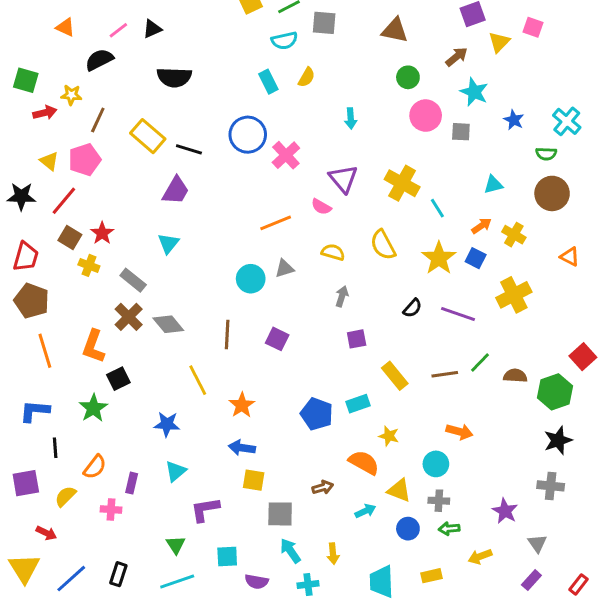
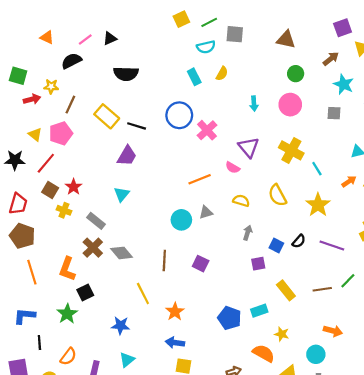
pink circle: (426, 116) -> (290, 105), moved
blue square: (476, 258) -> (276, 245), moved

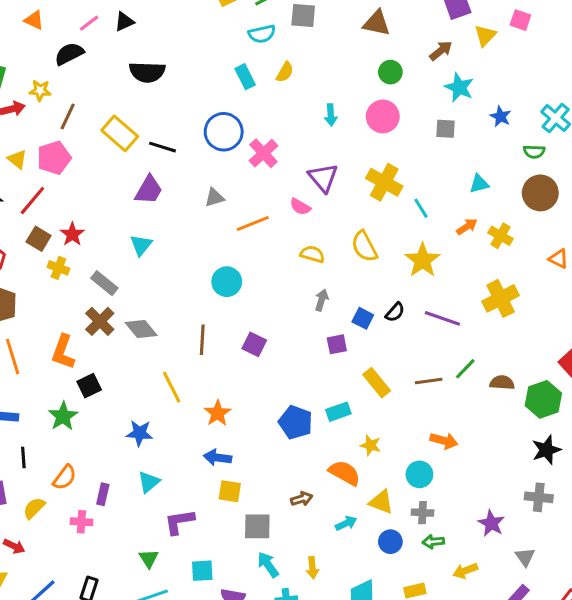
gray triangle: (206, 212) -> (214, 198), moved

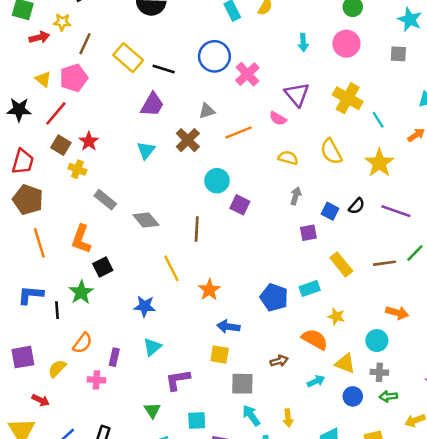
gray rectangle: (104, 283) -> (105, 200), moved
brown cross: (100, 321) -> (188, 140), moved
purple square: (254, 344) -> (240, 205), moved
black line: (23, 458) -> (57, 310), moved
blue arrow: (218, 458) -> (228, 327), moved

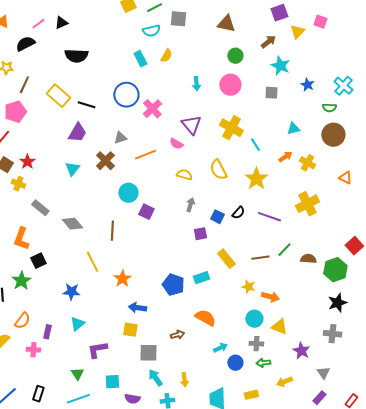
yellow star: (336, 316) -> (248, 287), moved
yellow triangle: (345, 363) -> (279, 327), moved
cyan arrow: (316, 381) -> (220, 348), moved

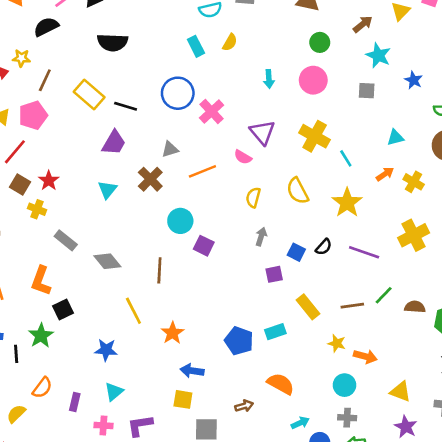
yellow semicircle: (184, 175) -> (253, 197), turned -91
yellow triangle: (279, 327) -> (401, 392), moved
pink cross: (33, 350) -> (103, 425), moved

